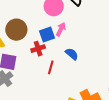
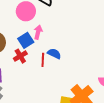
red line: (51, 67) -> (43, 60), moved

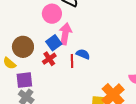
pink arrow: (38, 32) -> (65, 34), size x1.5

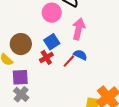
pink arrow: (65, 34) -> (79, 29), moved
red line: (72, 61) -> (69, 61), turned 40

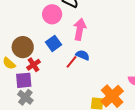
red cross: (46, 57) -> (34, 65), moved

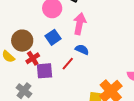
red line: (72, 62) -> (68, 64), moved
purple square: (24, 80) -> (44, 71), moved

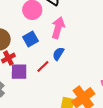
blue semicircle: (82, 50) -> (58, 54), turned -88

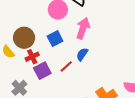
purple square: (19, 72) -> (42, 71), turned -30

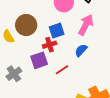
red cross: (32, 57) -> (50, 45), moved
red line: (66, 66) -> (62, 70), moved

